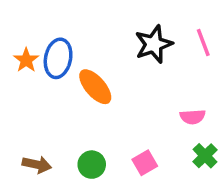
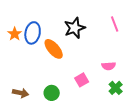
black star: (154, 44) -> (75, 28), moved
pink square: (145, 163) -> (82, 80), moved

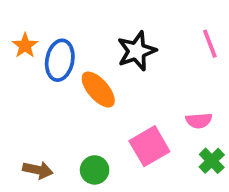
orange star: (15, 34) -> (25, 46), moved
pink square: (82, 80) -> (149, 146), size x1.5

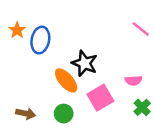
pink line: (210, 44) -> (141, 29), turned -30
black star: (137, 51) -> (84, 63), moved, turned -30
orange ellipse: (98, 89) -> (66, 80), moved

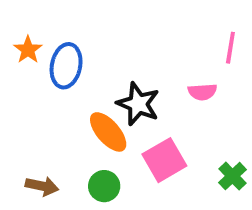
pink line: (141, 29) -> (230, 48), turned 60
pink semicircle: (133, 80) -> (202, 92), moved

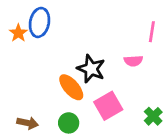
blue ellipse: (66, 66) -> (40, 22), moved

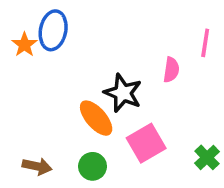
pink semicircle: (133, 61) -> (171, 70), moved, turned -78

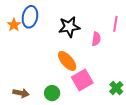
black star: (123, 93) -> (69, 27), moved, turned -30
orange ellipse: (96, 118) -> (67, 61), moved

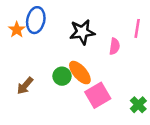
brown arrow: (21, 93) -> (25, 86), moved, turned 119
green circle: (52, 93) -> (62, 76), moved

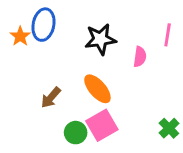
green circle: (62, 76) -> (76, 133), moved
brown arrow: (25, 86) -> (51, 98), moved
pink square: (98, 95) -> (102, 125), moved

